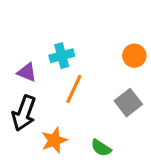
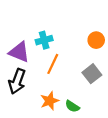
purple triangle: (27, 72) -> (19, 52), size x1.5
orange star: (54, 140) -> (50, 101), moved

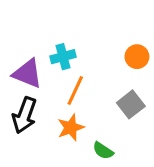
orange star: (50, 101) -> (71, 128), moved

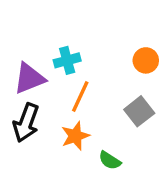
purple triangle: (28, 74) -> (29, 78), turned -44

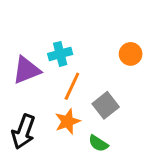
gray square: (139, 111) -> (106, 105), moved
black arrow: (26, 123) -> (23, 132), moved

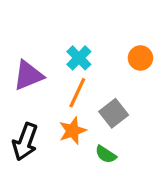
cyan cross: (60, 54) -> (79, 58), moved, turned -30

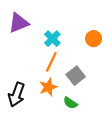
purple triangle: (28, 75) -> (19, 23), moved

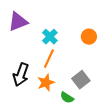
gray square: (76, 76) -> (81, 80), moved
black arrow: (17, 95) -> (21, 75), moved

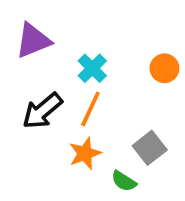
black arrow: (21, 75) -> (42, 111), moved, turned 30

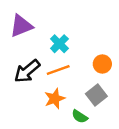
orange circle: (164, 68) -> (102, 64), moved
orange line: (90, 109) -> (58, 70), turned 45

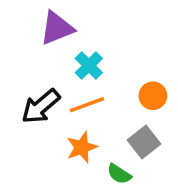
purple triangle: (21, 26) -> (57, 28), moved

